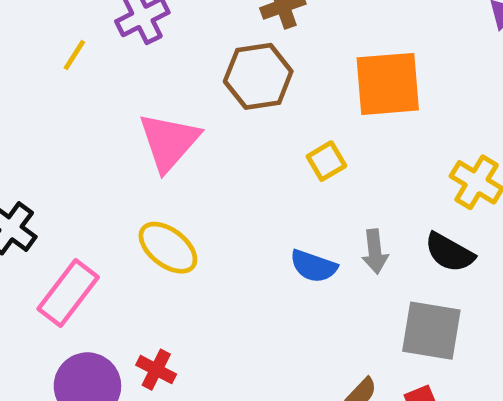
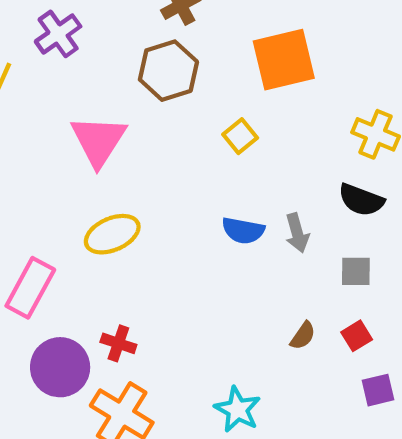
yellow ellipse: (168, 248) -> (112, 234), turned -52
gray arrow: (375, 252) -> (297, 233), moved
gray square: (431, 331) -> (356, 271), size x0.6

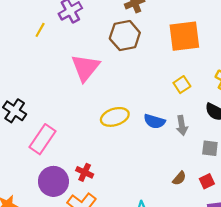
yellow square: (240, 136) -> (182, 85), moved
yellow ellipse: (112, 234) -> (115, 117), moved

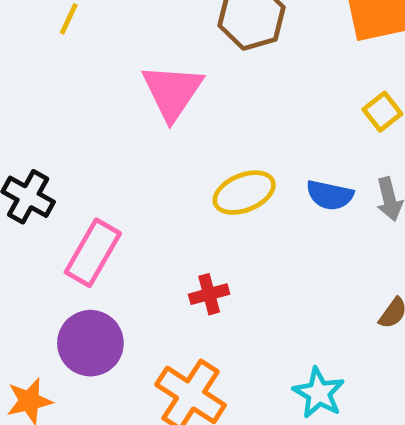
red cross: (85, 172) -> (209, 294), moved, turned -35
purple circle: (53, 181) -> (90, 343), moved

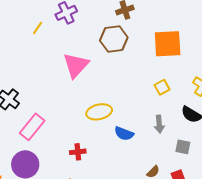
blue semicircle: (330, 195) -> (124, 134), moved

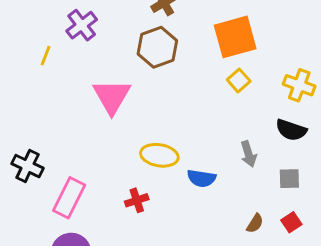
yellow square: (162, 87) -> (239, 80), moved
yellow ellipse: (99, 112) -> (159, 155), turned 35
red cross: (78, 152) -> (137, 200), moved

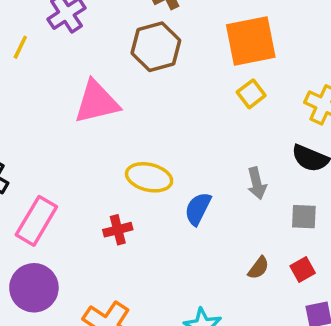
pink triangle: (112, 96) -> (97, 102), turned 42
blue semicircle: (202, 178) -> (198, 209), turned 104

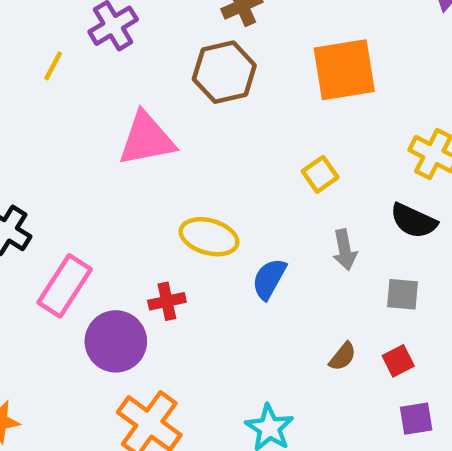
yellow square: (251, 94) -> (320, 174), moved
purple circle: (34, 288) -> (116, 341), moved

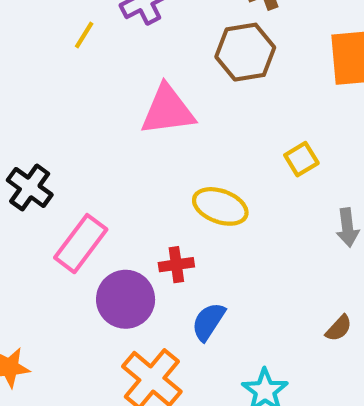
yellow square: (320, 174) -> (301, 159), moved
blue semicircle: (269, 279) -> (208, 322), moved

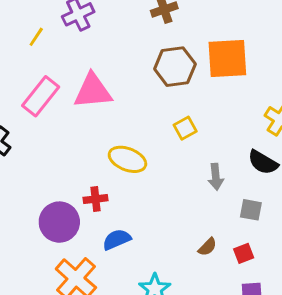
brown hexagon: (245, 52) -> (175, 67), moved
pink rectangle: (81, 244) -> (41, 96), moved
blue semicircle: (208, 322) -> (117, 239), turned 32

